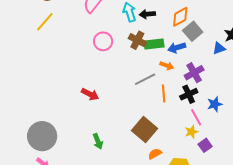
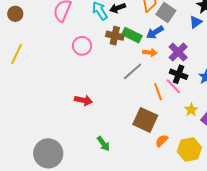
yellow line: (45, 22) -> (17, 54), moved
green rectangle: (154, 44) -> (132, 35), turned 48
orange line: (164, 93) -> (158, 92), moved
black cross: (189, 94) -> (179, 74), turned -30
pink line: (196, 117) -> (173, 86), moved

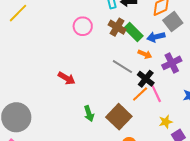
gray line: (133, 71) -> (122, 67), turned 55
black cross: (179, 74) -> (146, 79), moved
orange line: (158, 92) -> (140, 94), turned 48
green arrow: (103, 144) -> (89, 114), moved

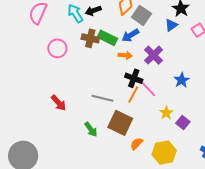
gray line: (122, 67) -> (102, 98), moved
red arrow: (67, 78) -> (59, 103), turned 36

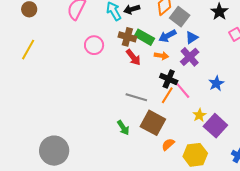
blue triangle: (171, 25) -> (192, 38), moved
red arrow: (59, 103) -> (133, 57), moved
purple square: (183, 122) -> (215, 126), size x1.6

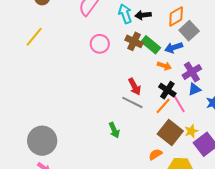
blue triangle: (192, 38) -> (195, 89), moved
red arrow: (133, 57) -> (135, 87), moved
brown square: (153, 123) -> (170, 132), moved

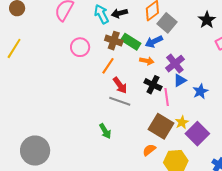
pink line: (179, 104) -> (167, 97), turned 30
orange line: (163, 106) -> (108, 66), moved

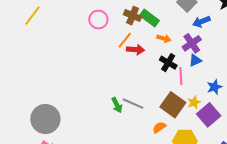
blue arrow: (154, 42) -> (201, 22), moved
red arrow: (120, 85) -> (136, 50), moved, turned -54
blue star: (200, 91) -> (214, 87), moved
gray line: (120, 101) -> (133, 104), moved

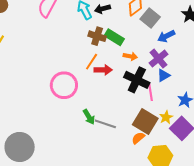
pink circle: (98, 20) -> (64, 85), moved, size x1.4
black cross: (168, 63) -> (137, 80), size x1.4
green arrow: (117, 105) -> (89, 117), moved
orange semicircle: (159, 127) -> (138, 138), moved

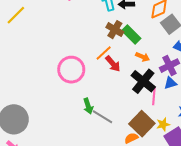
red arrow: (103, 70) -> (113, 64), turned 36

